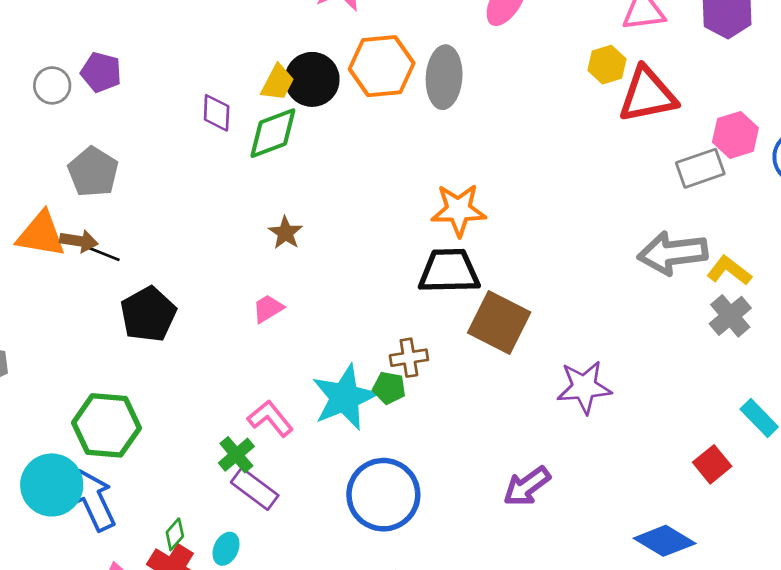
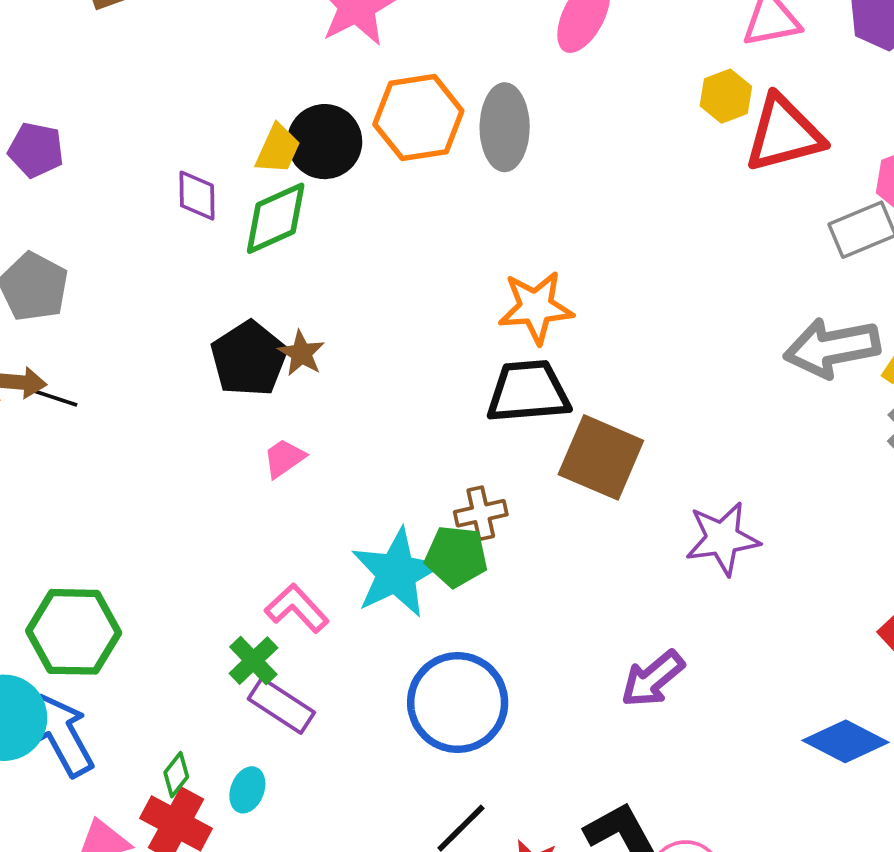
black pentagon: (148, 314) -> (249, 359), moved
green pentagon: (389, 388) -> (456, 556), size x1.4

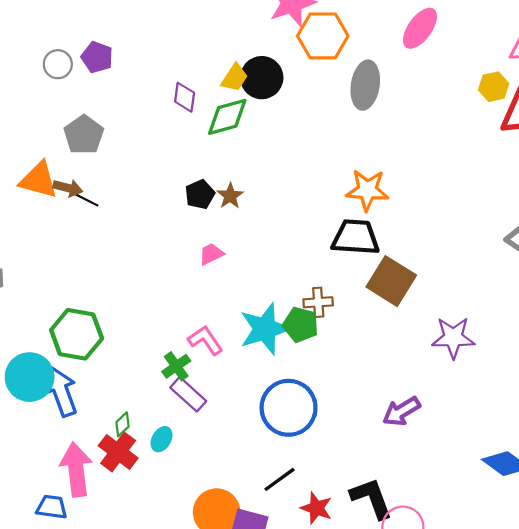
orange hexagon: (418, 118) -> (323, 36), moved
black pentagon: (249, 359) -> (200, 194), size x0.7

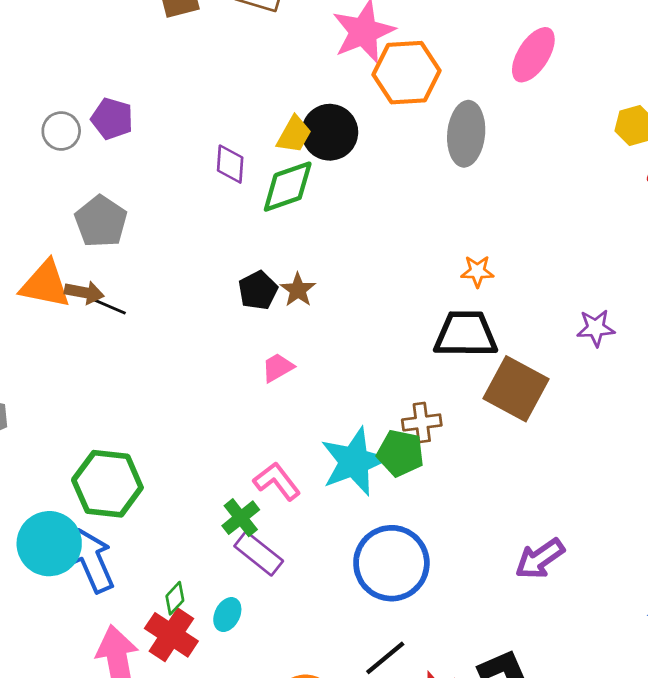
orange star: (367, 190) -> (477, 271), size x0.6
purple star: (453, 338) -> (596, 328), moved, size x0.7

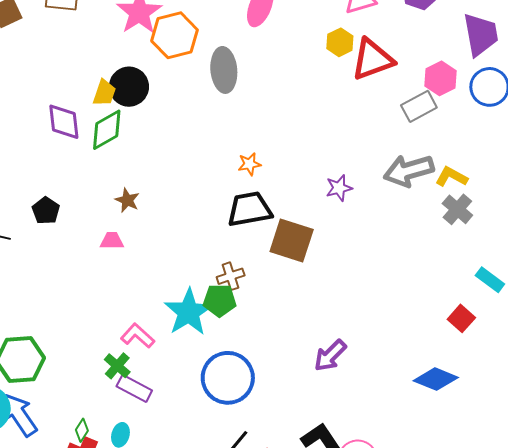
purple diamond: (230, 164) -> (64, 122), size x1.4
black pentagon: (258, 290) -> (46, 211), moved
pink trapezoid: (278, 368) -> (112, 241), moved, turned 40

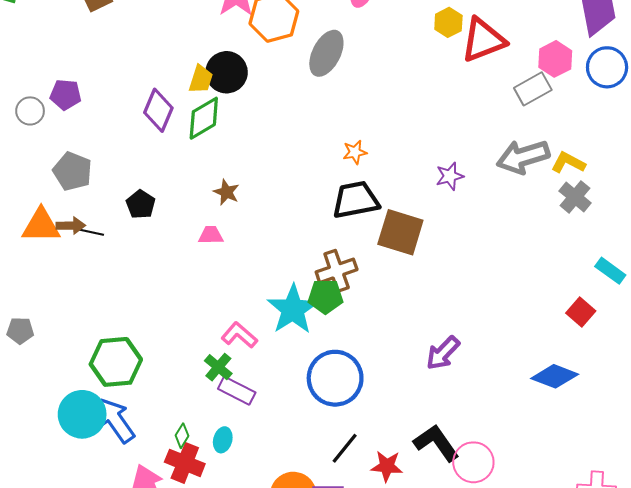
gray ellipse: (224, 70) -> (326, 53), turned 33
purple diamond: (64, 122) -> (158, 110), turned 30
brown cross: (231, 276) -> (337, 271), size x1.4

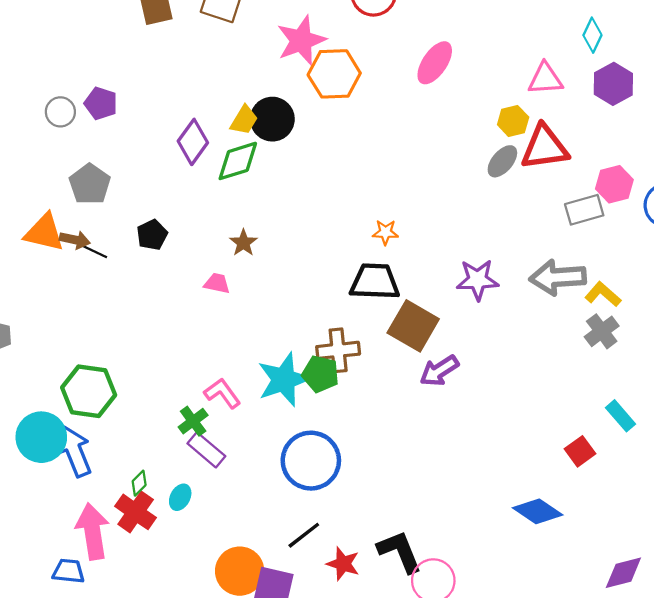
gray ellipse: (326, 53) -> (502, 161), moved, size x0.7
purple star: (450, 176) -> (477, 280), size x1.4
purple arrow: (443, 353) -> (439, 371), moved

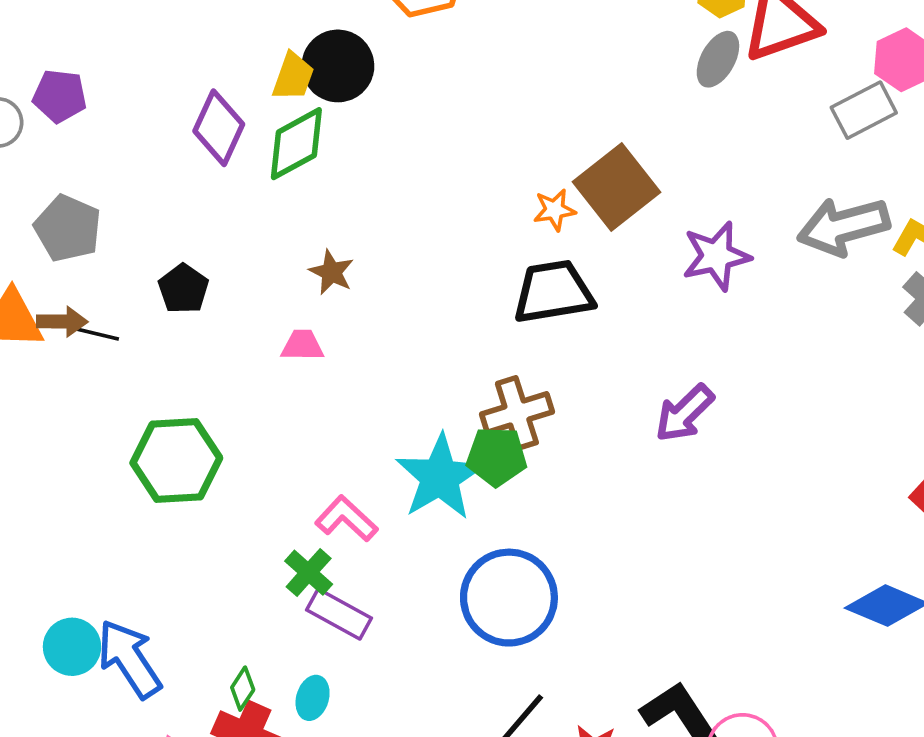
brown square: (413, 326) -> (616, 187), moved, turned 33
green hexagon: (89, 391) -> (176, 460), moved
cyan circle: (41, 437) -> (72, 647), size x0.7

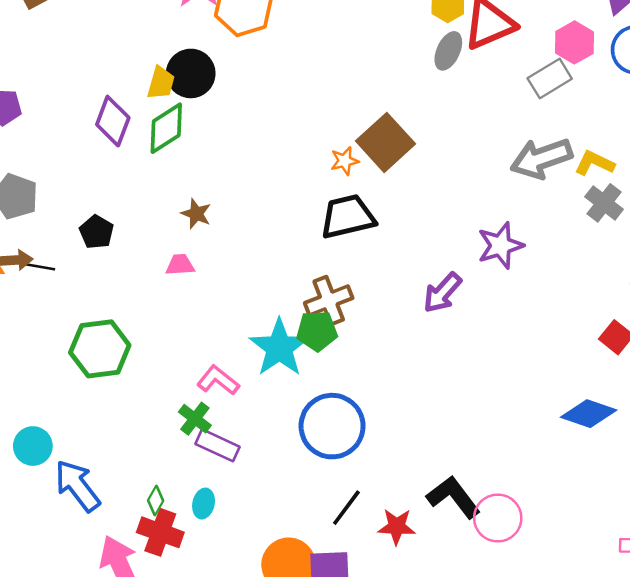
purple star: (716, 256) -> (500, 245), moved
cyan circle: (72, 647) -> (33, 446), moved

